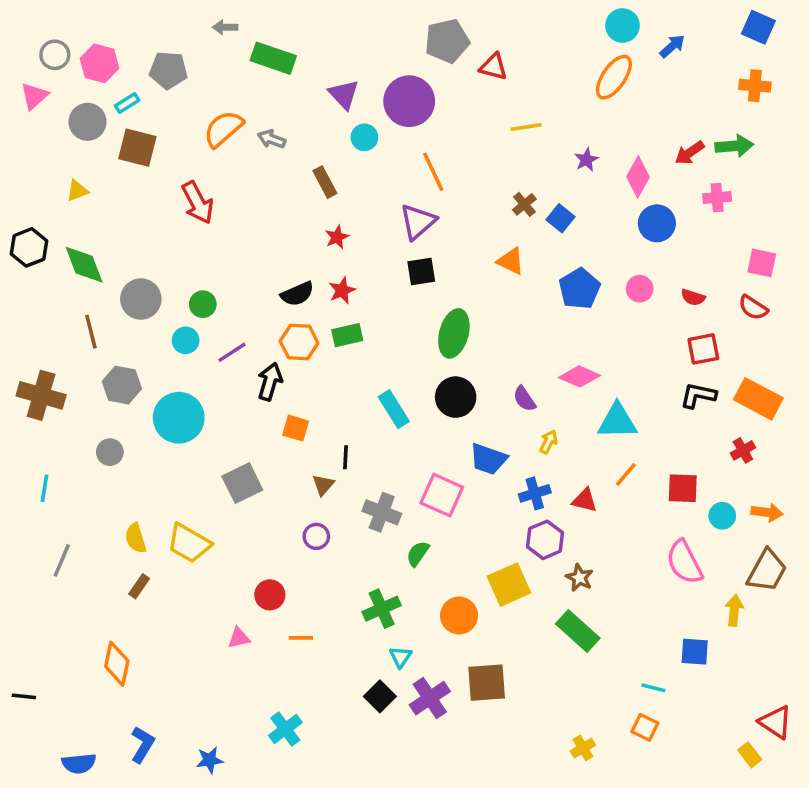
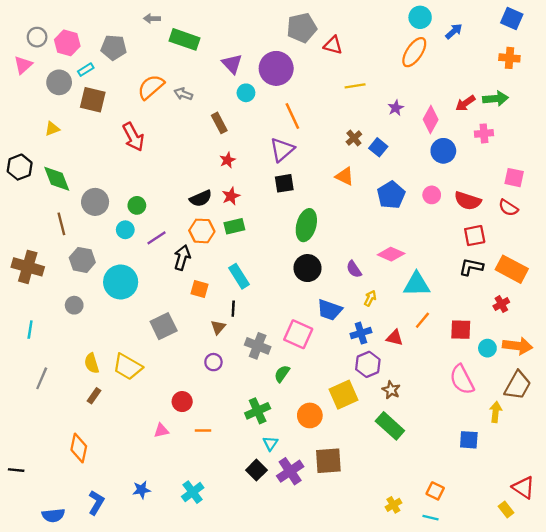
red semicircle: (693, 297) -> (468, 201), size x1.6
cyan rectangle: (394, 409) -> (239, 276), moved
orange arrow: (767, 512) -> (518, 346), size x1.4
cyan line: (653, 688) -> (431, 518), moved
blue star: (210, 760) -> (142, 490), moved

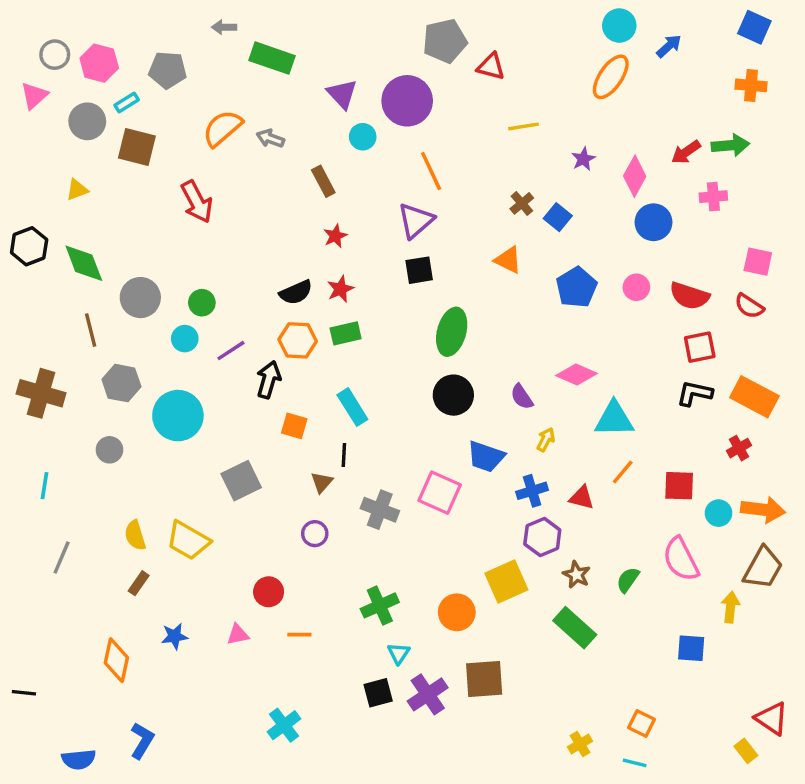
green semicircle: (282, 374) -> (628, 580), moved
black square: (256, 470) -> (378, 693), turned 30
blue star: (142, 490) -> (174, 636), moved

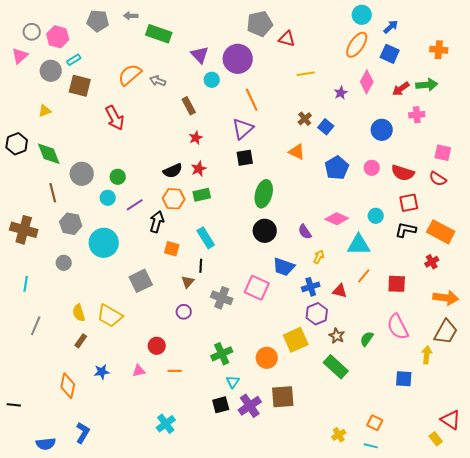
blue square: (754, 27) -> (390, 54), moved
gray pentagon: (168, 70) -> (98, 21), moved
pink diamond: (635, 176) -> (367, 82), moved
cyan circle: (719, 513) -> (376, 216), moved

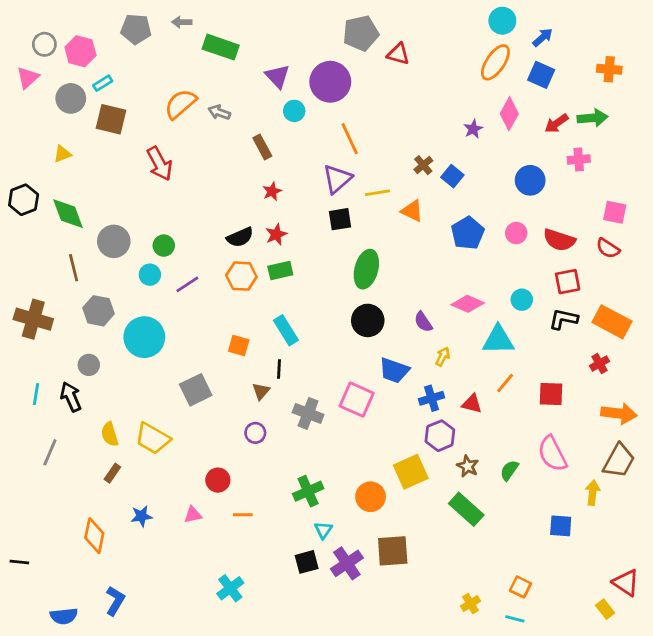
yellow line: (306, 74) -> (377, 193), moved
black arrow: (157, 222) -> (71, 397), moved, turned -40

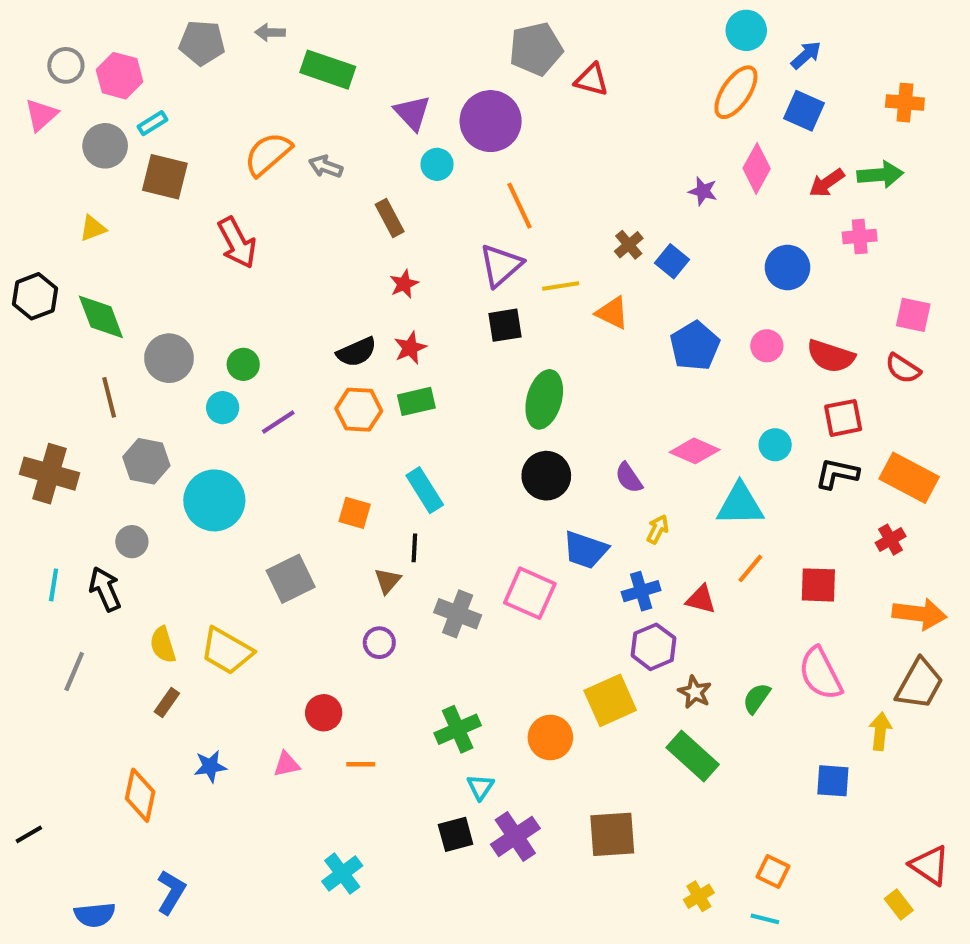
purple star: (473, 129) -> (703, 191), turned -30
brown square: (393, 551) -> (612, 834), moved
black line: (19, 562) -> (29, 834), turned -36

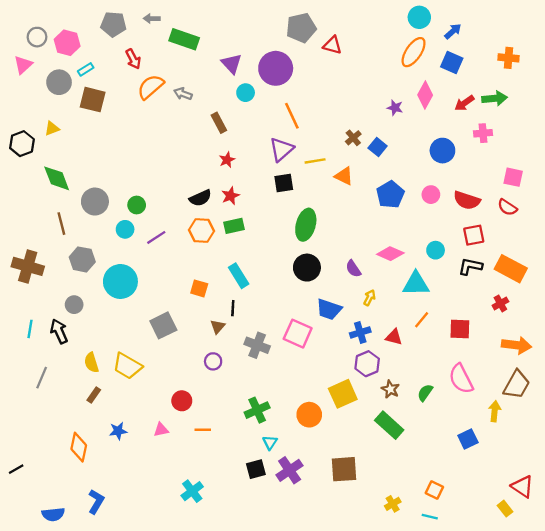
red arrow: (237, 243) -> (133, 59), moved, size x0.7
black hexagon: (35, 296) -> (22, 144), moved
blue square: (833, 781) -> (468, 439), turned -30

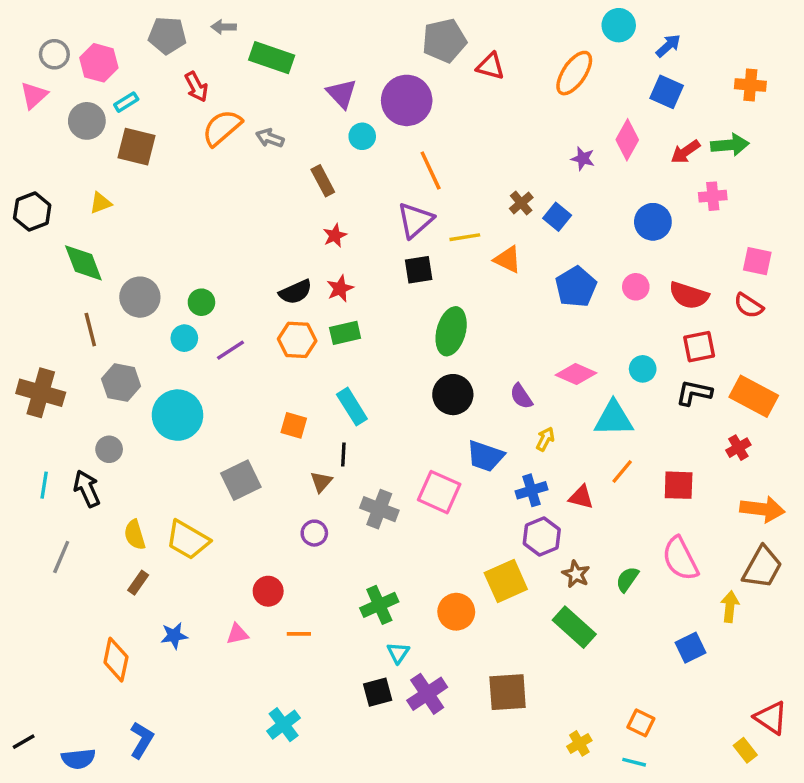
orange ellipse: (414, 52) -> (574, 73), moved
yellow triangle: (52, 129) -> (101, 203), moved
black line: (16, 469) -> (24, 742), moved

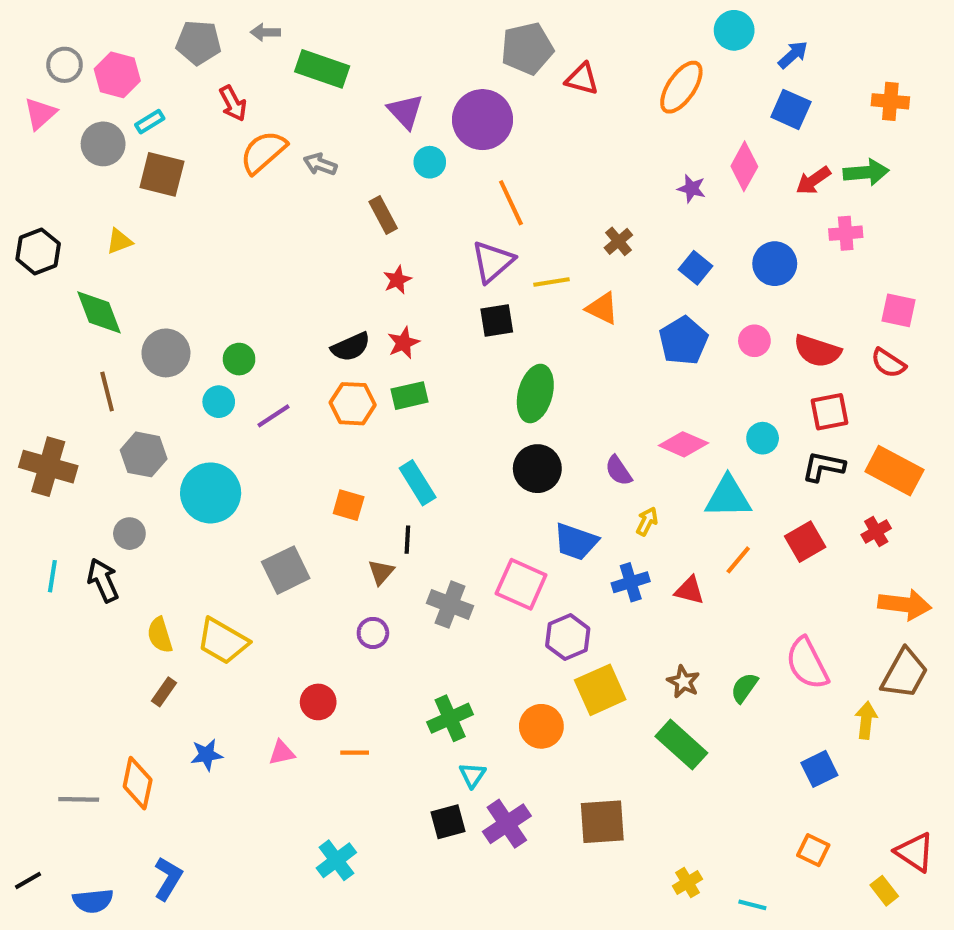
blue square: (557, 217) -> (696, 268), moved
red square: (679, 485) -> (805, 542), moved, turned -32
purple hexagon: (542, 536) -> (568, 637), moved
gray line: (61, 557) -> (79, 799), moved, turned 68
orange square: (641, 723) -> (813, 850), moved

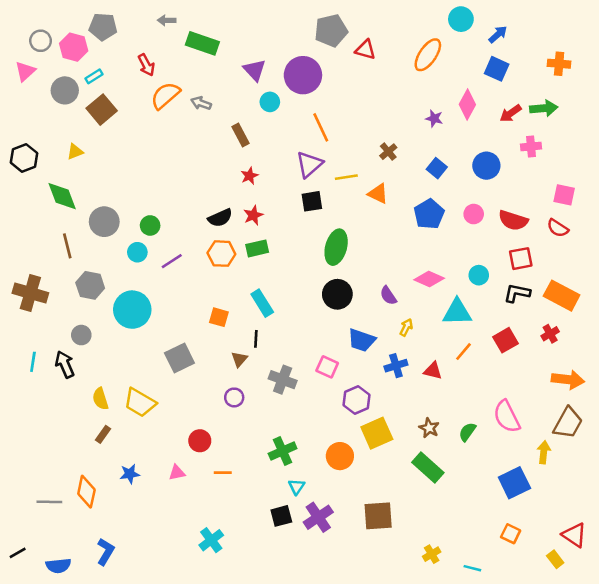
gray pentagon: (198, 42) -> (103, 27), moved
brown square: (162, 174) -> (102, 110), turned 36
pink square: (521, 584) -> (327, 367), size x0.7
blue square: (819, 769) -> (514, 483), size x1.4

